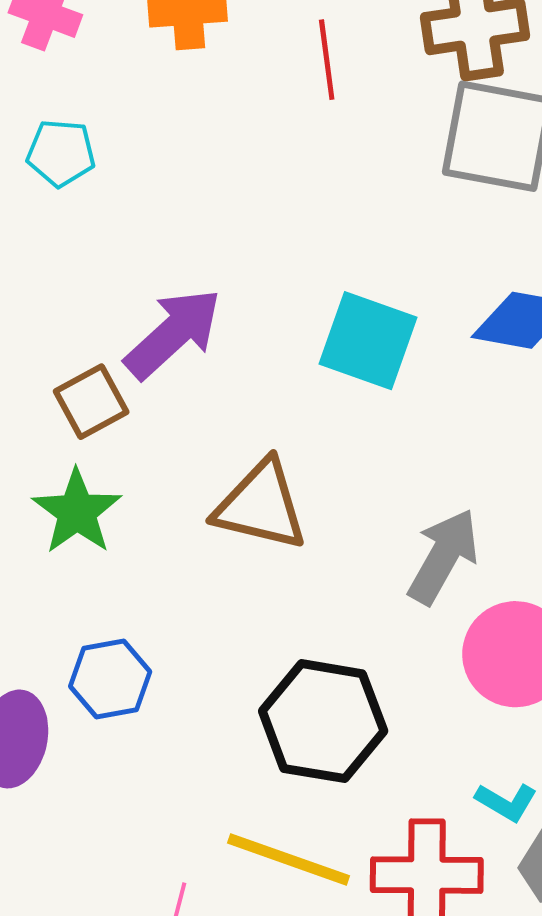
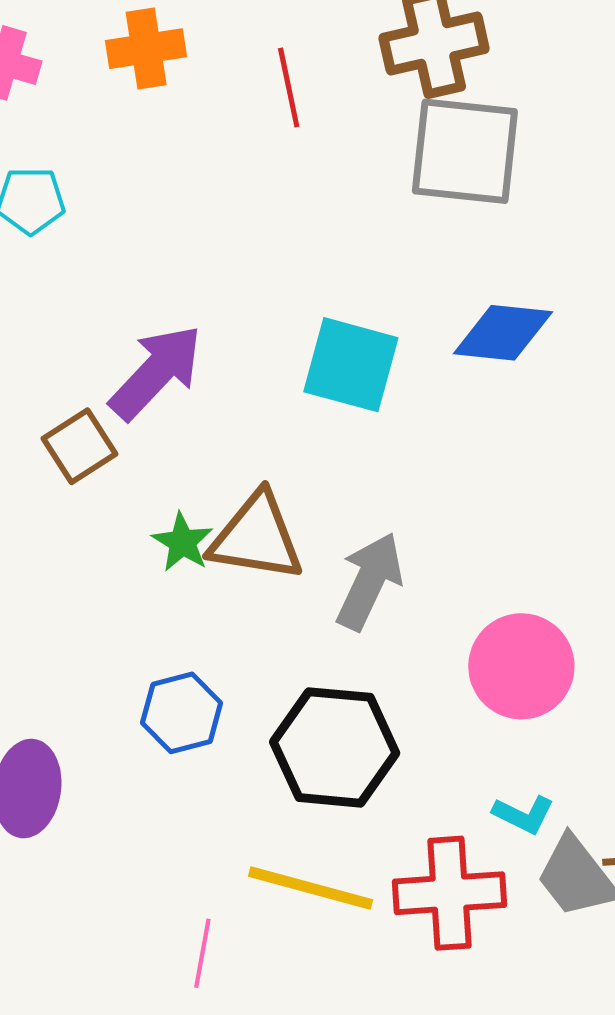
green star: (77, 512) -> (182, 542), moved, size x0.7
gray arrow: (443, 556) -> (369, 581), moved
blue hexagon: (110, 679) -> (182, 713), moved

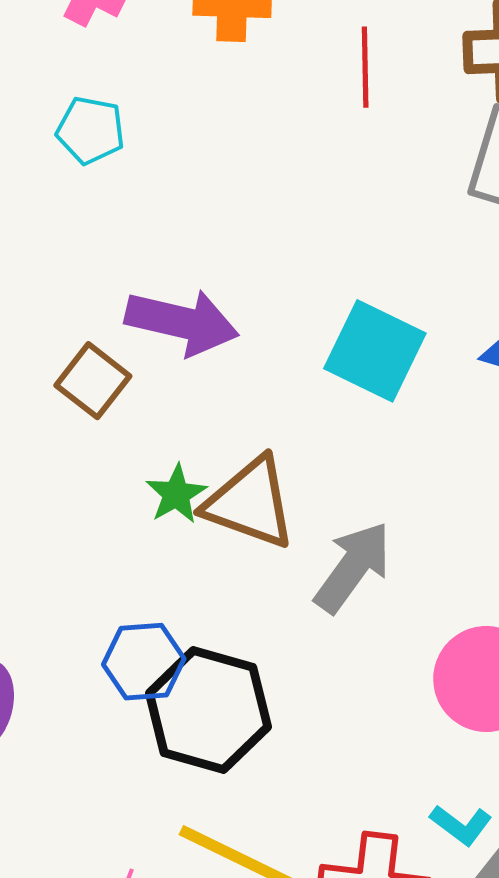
purple arrow: (156, 372) -> (182, 322), turned 49
brown square: (79, 446) -> (93, 381), turned -30
black hexagon: (335, 747) -> (208, 710), moved

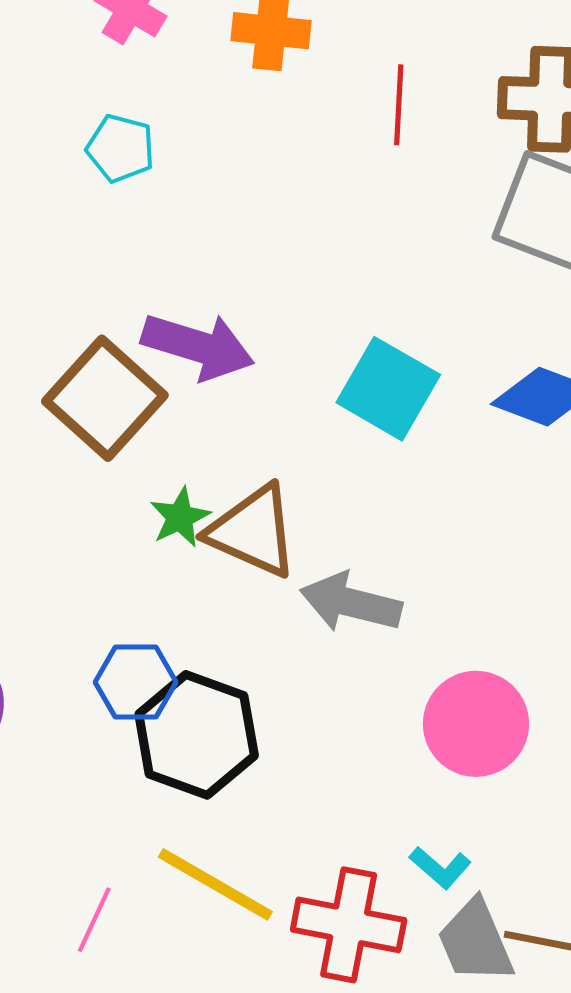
brown square: (93, 381) -> (105, 398), size x1.6
gray arrow: (353, 567) -> (351, 603), turned -116

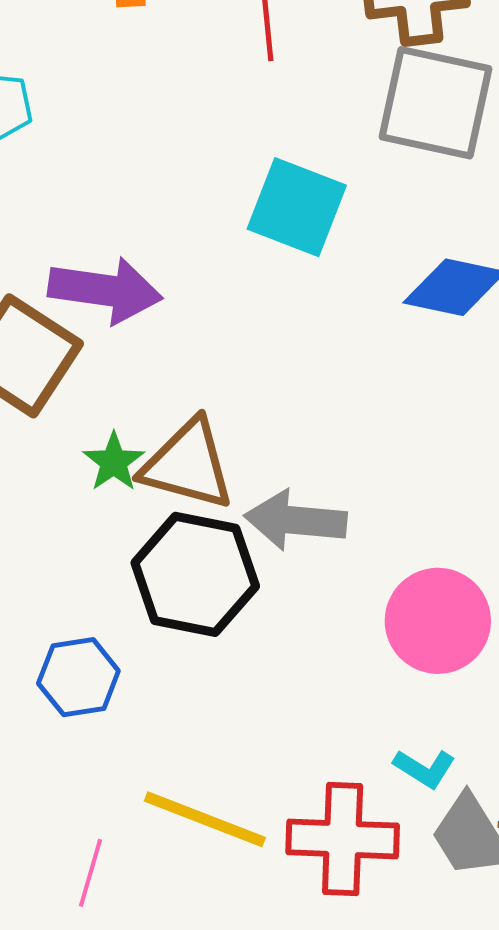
cyan square: (388, 389) -> (297, 207), moved
blue hexagon: (136, 682) -> (78, 677), moved
black hexagon: (197, 735) -> (195, 574), moved

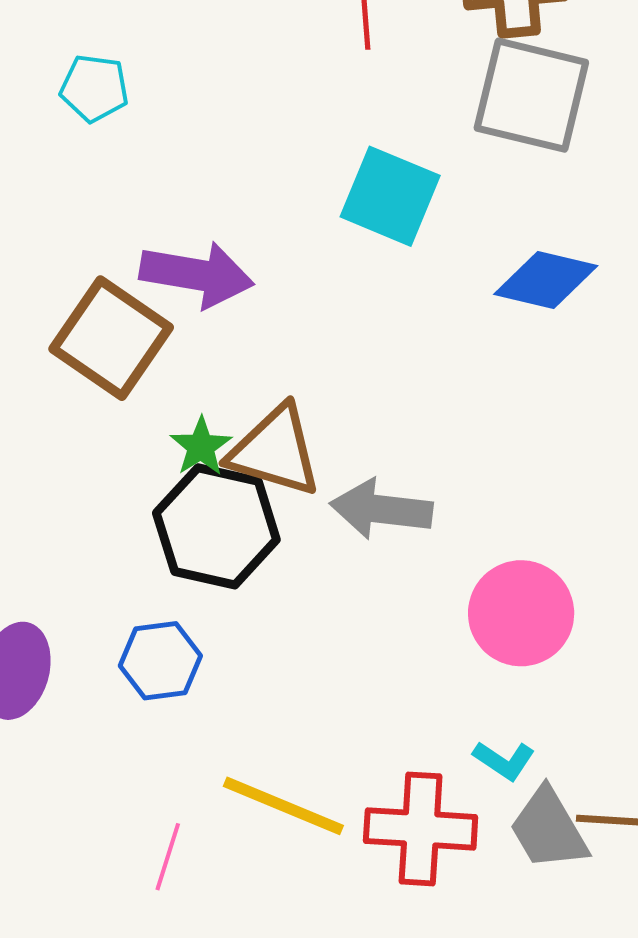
black hexagon: (195, 574) -> (216, 526), moved

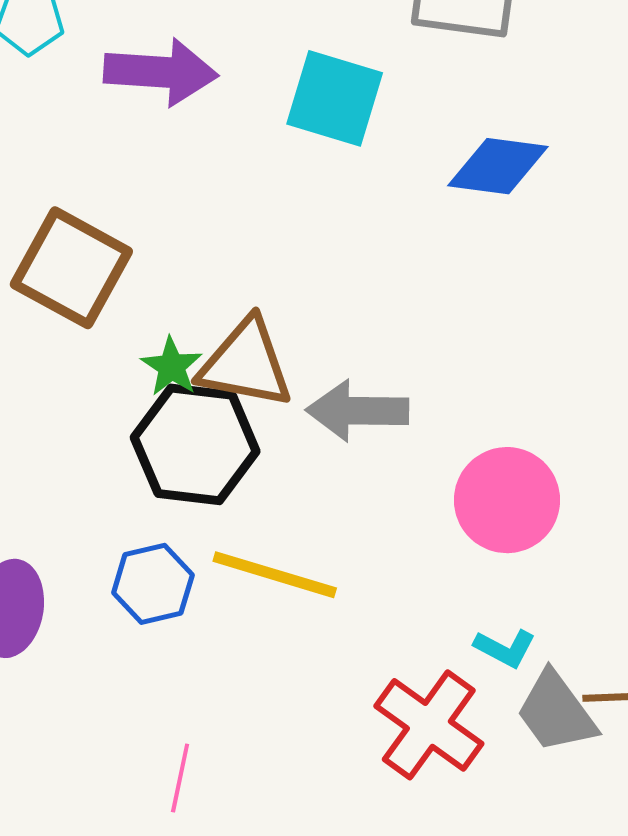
purple arrow: (197, 275) -> (161, 72), moved
yellow line: (283, 806) -> (275, 575), moved
red cross: (421, 829) -> (429, 725), turned 38

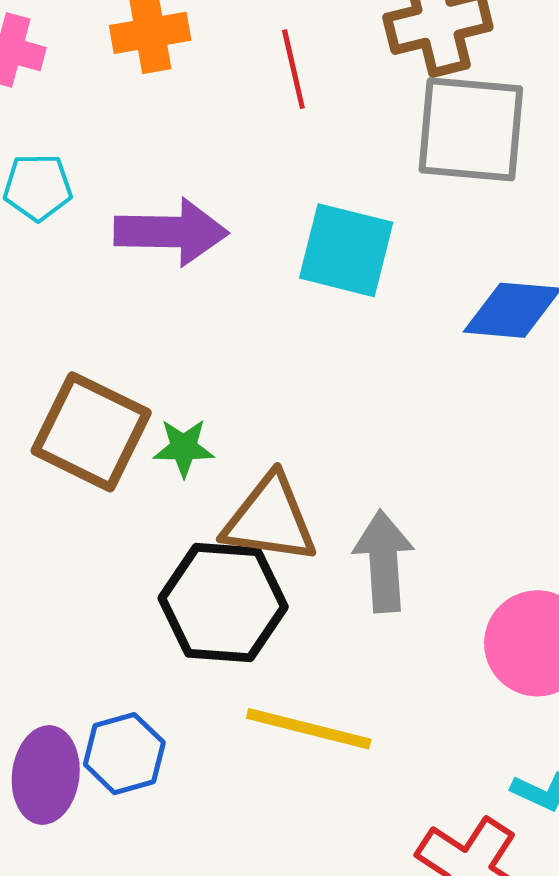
green star: (172, 367) -> (184, 448), moved, turned -30
gray arrow: (357, 411) -> (384, 561), turned 88
blue hexagon: (153, 584) -> (124, 754), moved

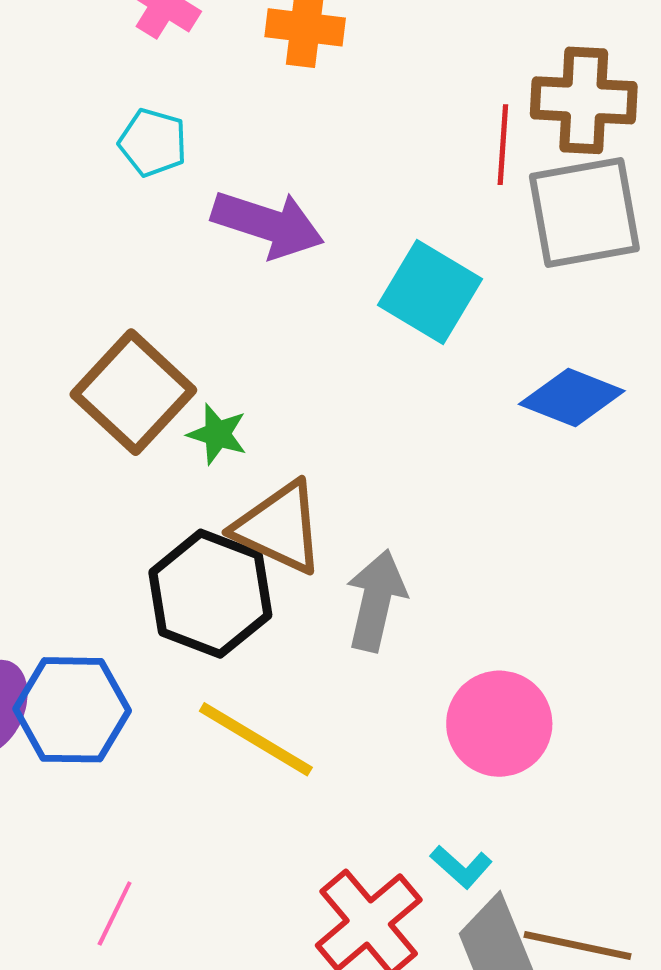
red line: (293, 69) -> (503, 145), moved
gray square: (471, 129) -> (584, 212), turned -32
blue hexagon: (124, 754) -> (72, 710), size x1.4

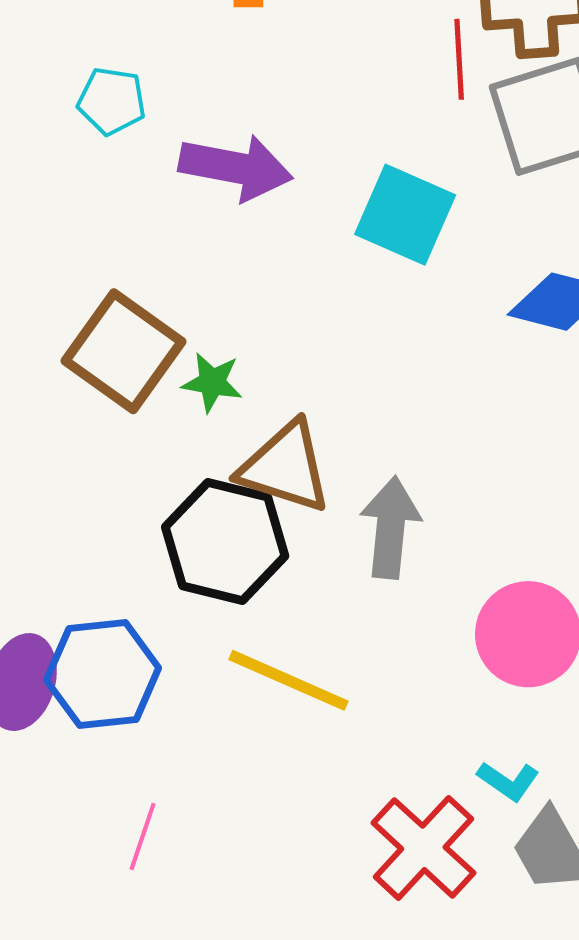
pink line: (115, 914) -> (143, 837), moved

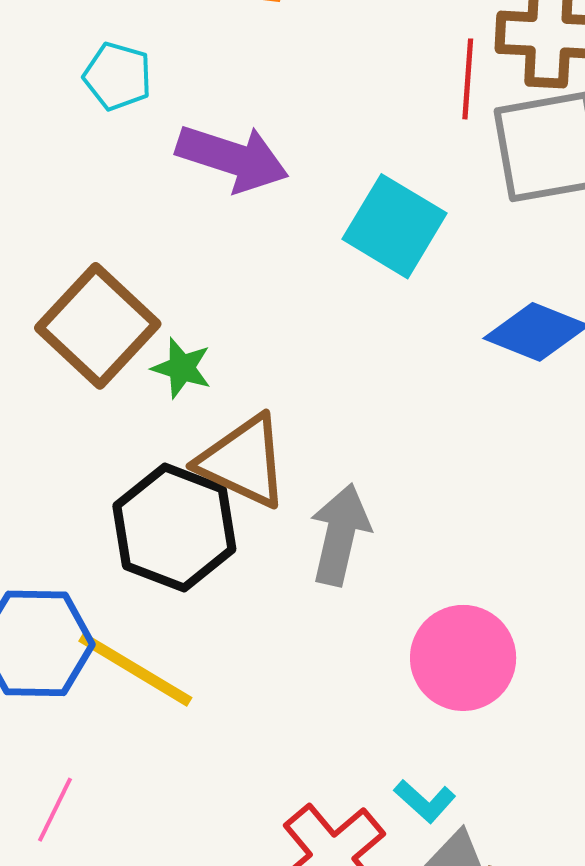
yellow line: (289, 680) -> (135, 669), moved

